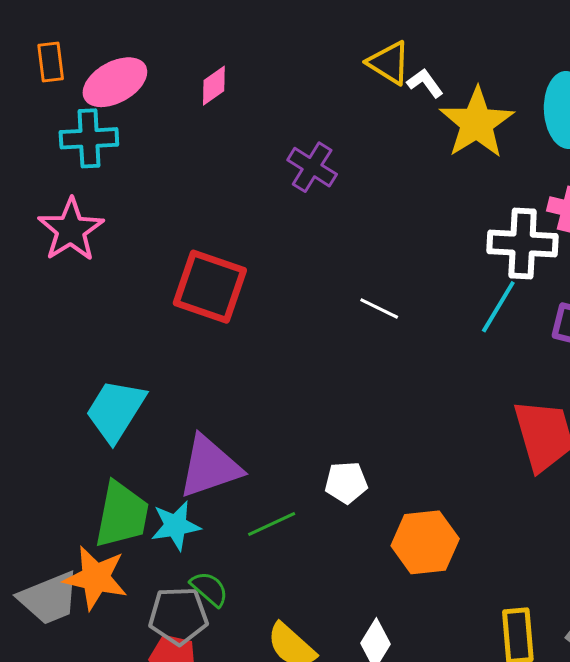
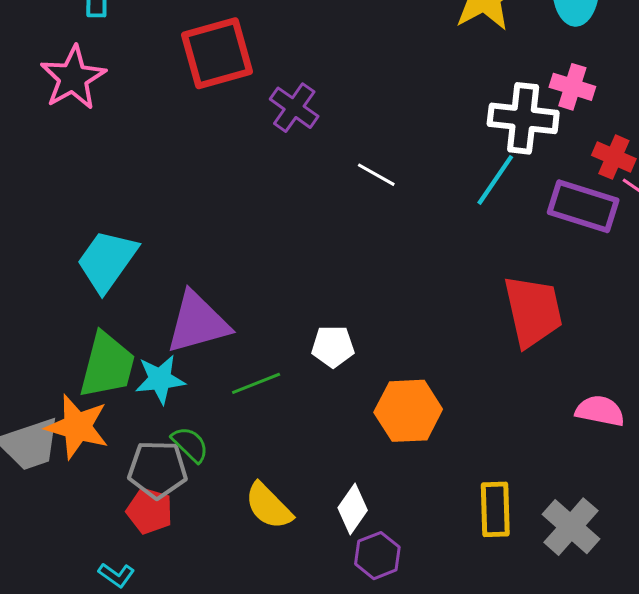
purple cross: (312, 167) -> (294, 108), moved
red square: (210, 287) -> (217, 53), moved, turned -38

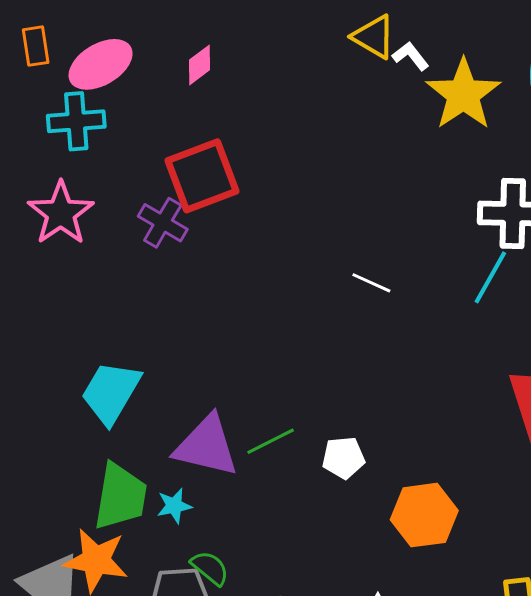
purple cross: (294, 108) -> (163, 223), moved
purple triangle: (198, 323) -> (207, 446), turned 34
cyan star: (160, 379) -> (174, 506), size x0.7
green line: (256, 383) -> (271, 441), moved

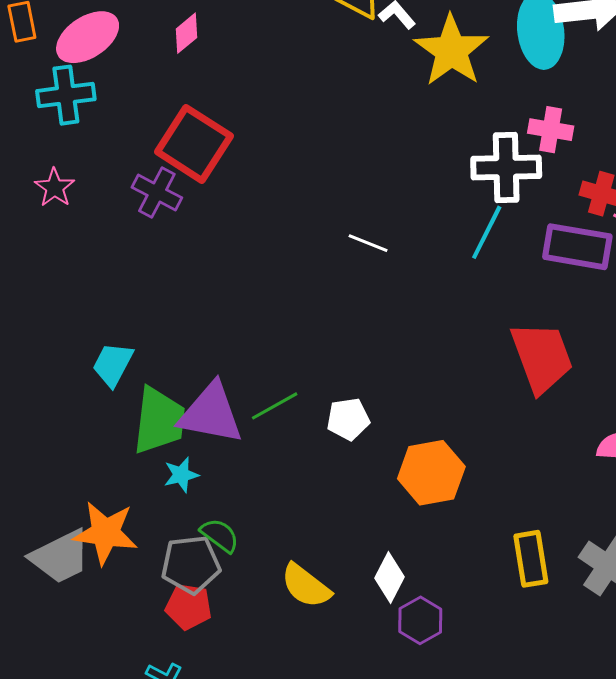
red square: (202, 176) -> (194, 144), turned -34
pink star: (61, 213) -> (55, 188), size x0.6
cyan trapezoid: (111, 392) -> (113, 364), size x0.7
green trapezoid: (120, 496) -> (159, 421), moved

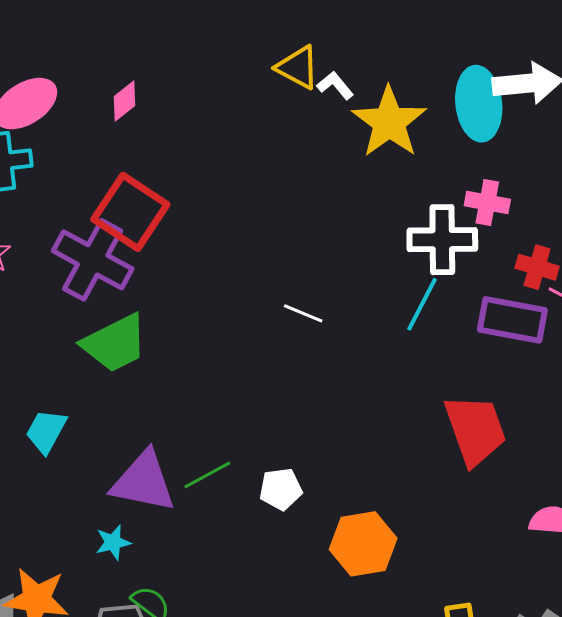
purple cross: (157, 193) -> (93, 260), size x1.6
green trapezoid: (159, 421) -> (115, 343), moved, turned 56

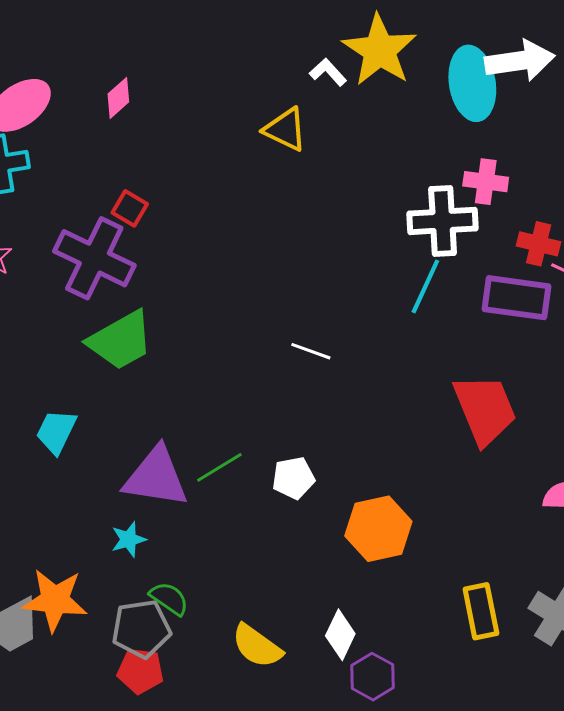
yellow triangle: (298, 67) -> (285, 130), moved
yellow star: (389, 122) -> (380, 50), moved
red square: (130, 212) -> (130, 208), size x0.5
white line: (303, 313) -> (311, 351), moved

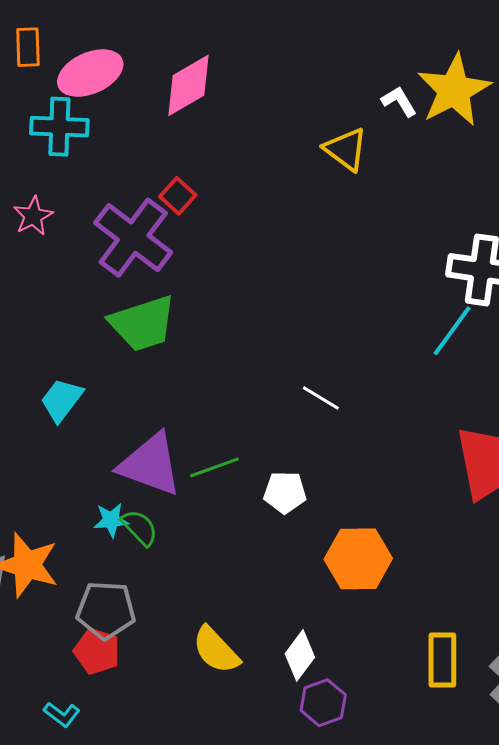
pink diamond: (118, 98) -> (188, 85), size x1.6
white line: (311, 351) -> (321, 398), moved
green semicircle: (169, 599) -> (139, 528), moved

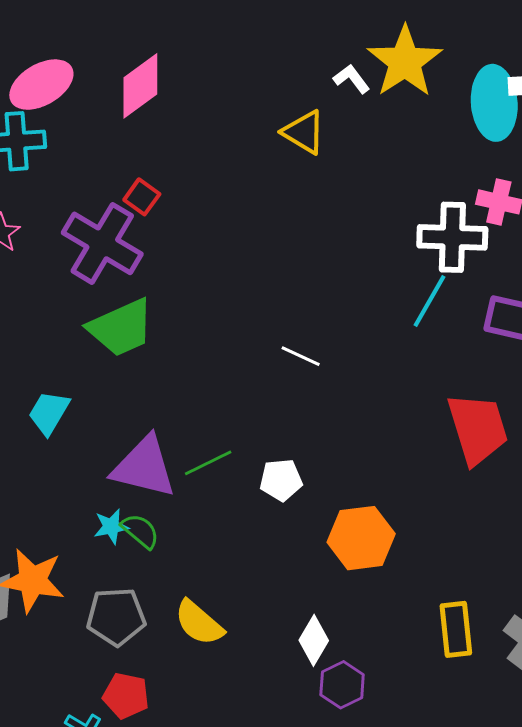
white line: (321, 398) -> (301, 356), moved
yellow semicircle: (216, 650) -> (199, 623), moved
red pentagon: (97, 651) -> (126, 696), moved

